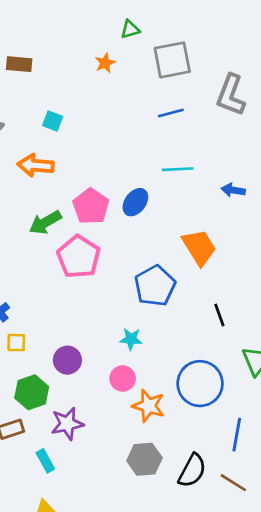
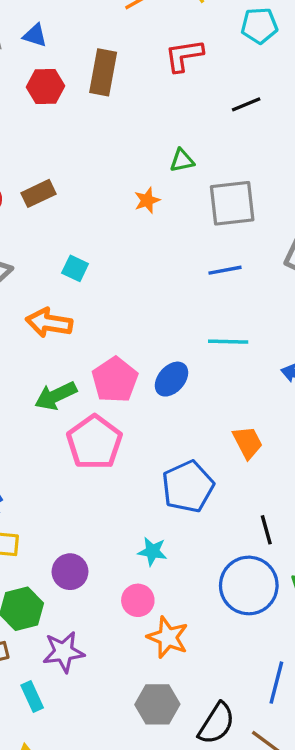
brown rectangle: (19, 64) -> (38, 193), turned -35
orange trapezoid: (199, 247) -> (248, 442), size x0.7
blue circle: (200, 384) -> (249, 585), moved

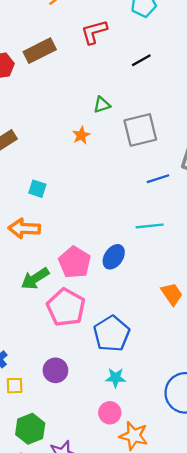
brown rectangle: (103, 72) -> (40, 51), turned 60
blue line: (225, 270) -> (158, 179), moved
blue pentagon: (188, 487) -> (112, 334), moved
purple circle: (70, 572) -> (55, 370), moved

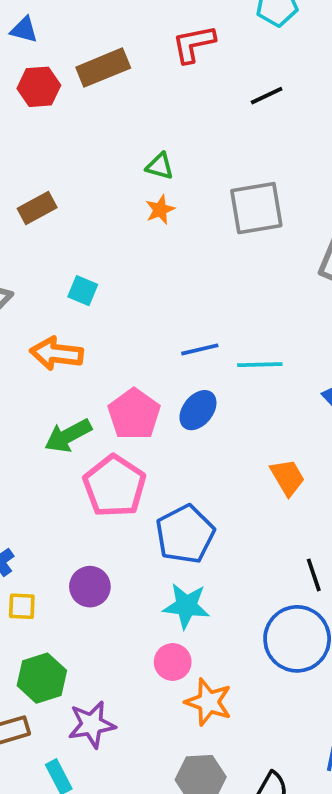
green triangle: (102, 105) -> (160, 166), moved, turned 30
blue line: (158, 179) -> (200, 349), moved
cyan star: (116, 378) -> (186, 606), size x1.4

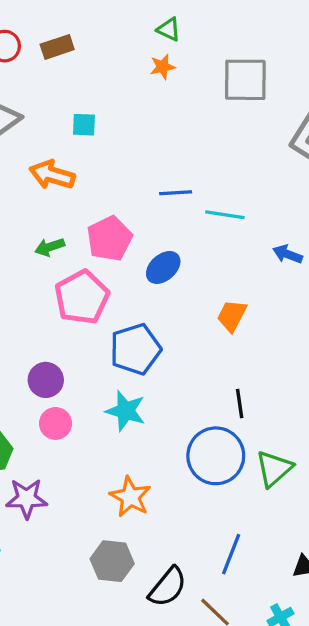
cyan square: (83, 291) -> (84, 125), turned -30
blue ellipse: (198, 410) -> (163, 267), moved
green arrow: (68, 436) -> (50, 247), size x0.7
orange trapezoid: (287, 477) -> (232, 316), turned -132
pink circle: (173, 662) -> (56, 423), moved

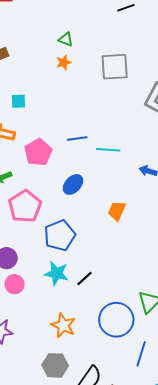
pink pentagon: (110, 239) -> (38, 152), moved
black line: (240, 403) -> (85, 279), moved, turned 60
blue circle: (216, 456) -> (116, 320), moved
blue line: (231, 554) -> (141, 354), moved

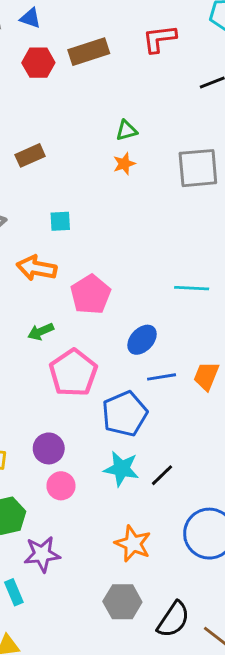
green triangle: (66, 39) -> (126, 130), turned -35
blue line: (77, 139) -> (162, 377), moved

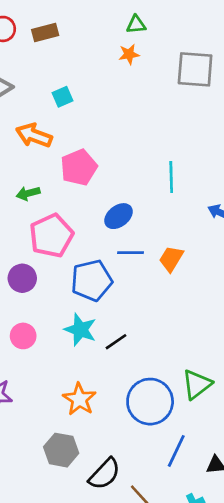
cyan square: (60, 221) -> (62, 97), turned -30
cyan line: (192, 288) -> (171, 177), turned 76
purple circle: (49, 448) -> (22, 278), moved

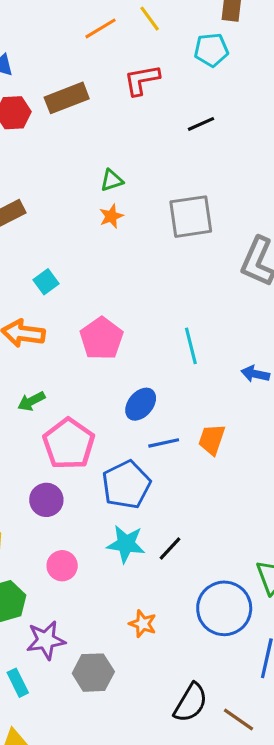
pink pentagon: (79, 167) -> (102, 338), moved
orange star: (79, 399) -> (143, 624), size x0.7
gray hexagon: (61, 450) -> (93, 673), moved

